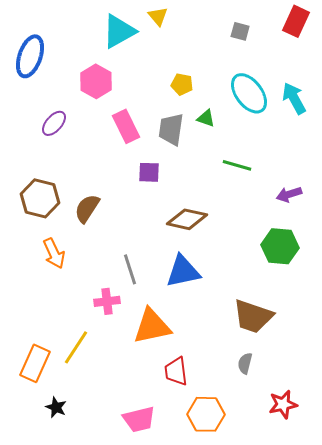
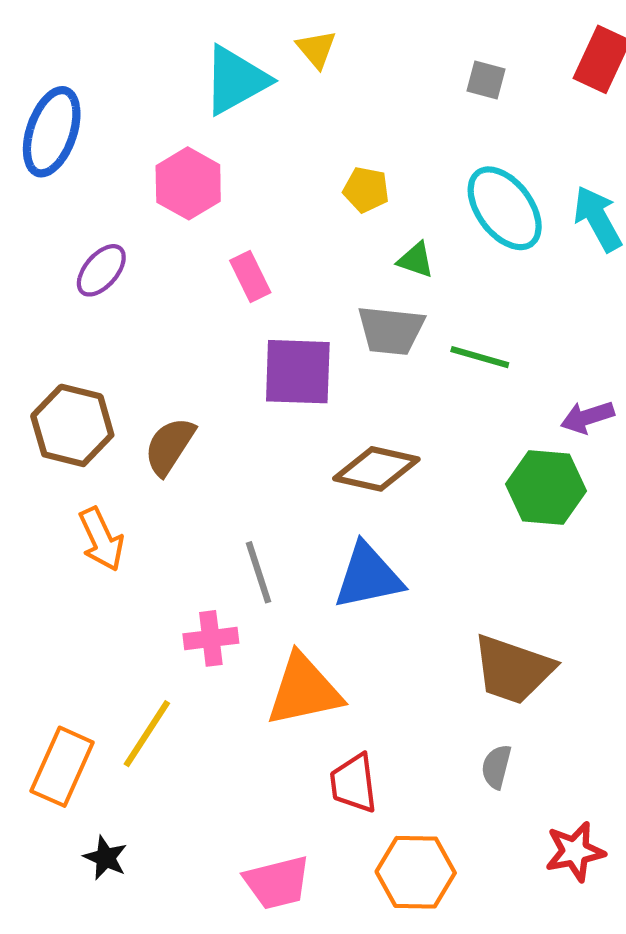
pink rectangle: (126, 126) -> (250, 277), size x0.7
gray trapezoid: (171, 129) -> (391, 330), moved, turned -92
purple square: (149, 172) -> (298, 372), size x1.6
green hexagon: (280, 246) -> (546, 487), moved

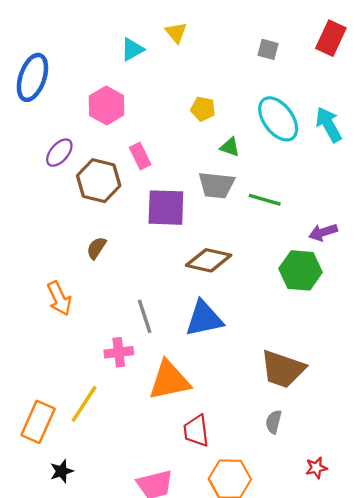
cyan triangle: (236, 80) -> (132, 49), size x0.6
brown hexagon: (72, 425) -> (99, 181), moved
brown semicircle: (170, 446) -> (96, 248), size x0.7
red star: (575, 852) -> (316, 468), size x0.7
black star: (105, 858) -> (62, 471), turned 30

